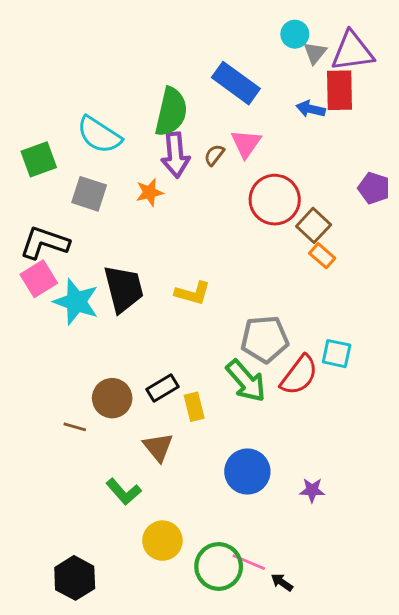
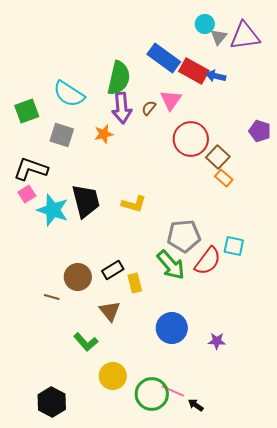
red rectangle: (339, 90) -> (194, 71), moved, turned -60
pink square: (39, 279) -> (27, 194), size x0.7

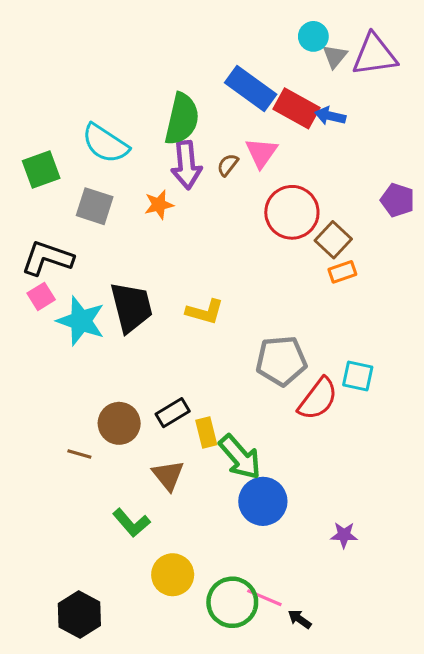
orange rectangle: (224, 178) -> (342, 272), turned -60
green arrow: (171, 265) -> (240, 457), moved
purple star: (217, 341) -> (344, 535), moved

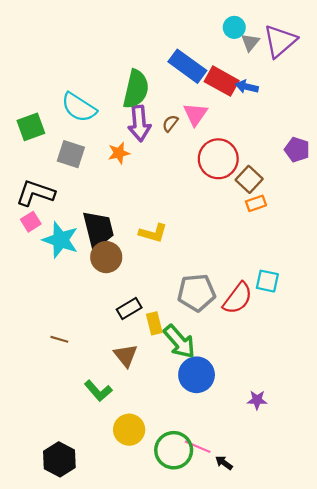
purple triangle: (375, 55) -> (280, 41), turned -33
gray pentagon: (281, 361) -> (197, 292), moved
brown circle: (119, 423) -> (106, 257), moved

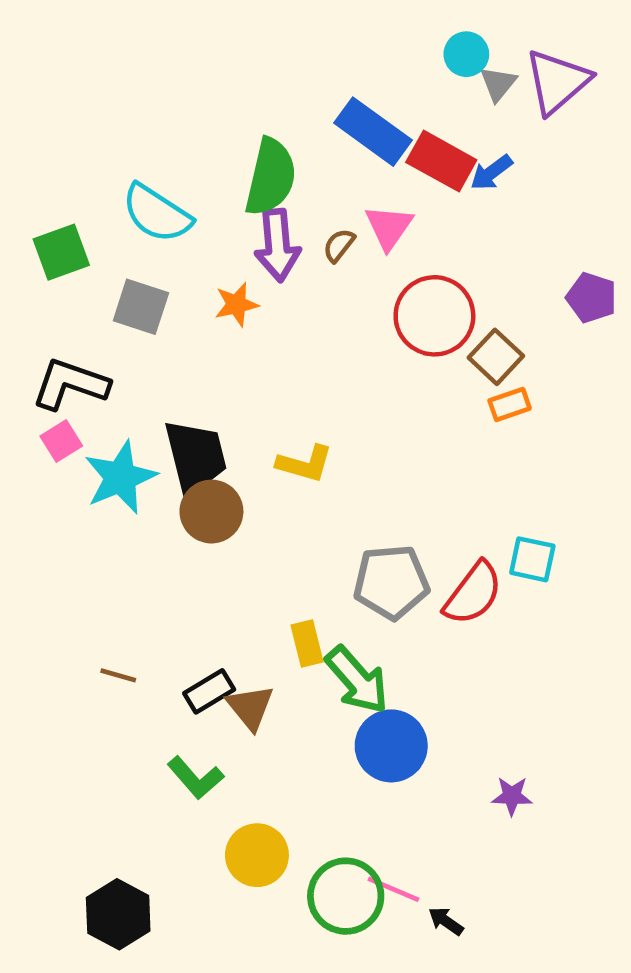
blue arrow: (247, 87) -> (491, 172), turned -50
cyan star: (61, 240) -> (120, 477), turned 30
black rectangle: (129, 308) -> (209, 691), moved

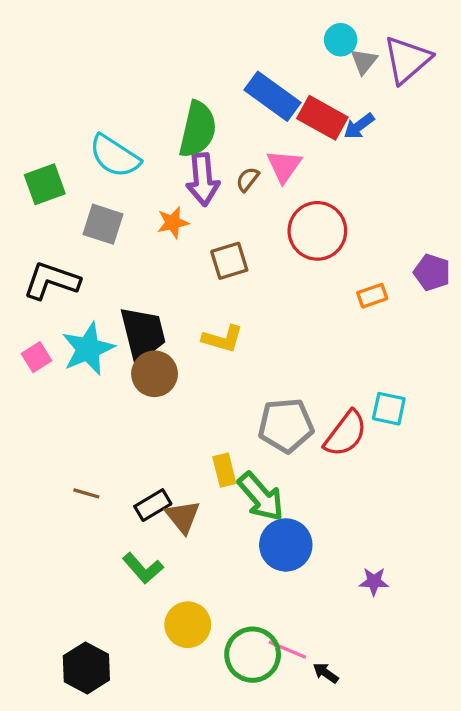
purple pentagon: (591, 298) -> (432, 272), moved
brown square: (496, 357) -> (229, 261), moved, turned 30
pink square: (61, 441) -> (37, 357), moved

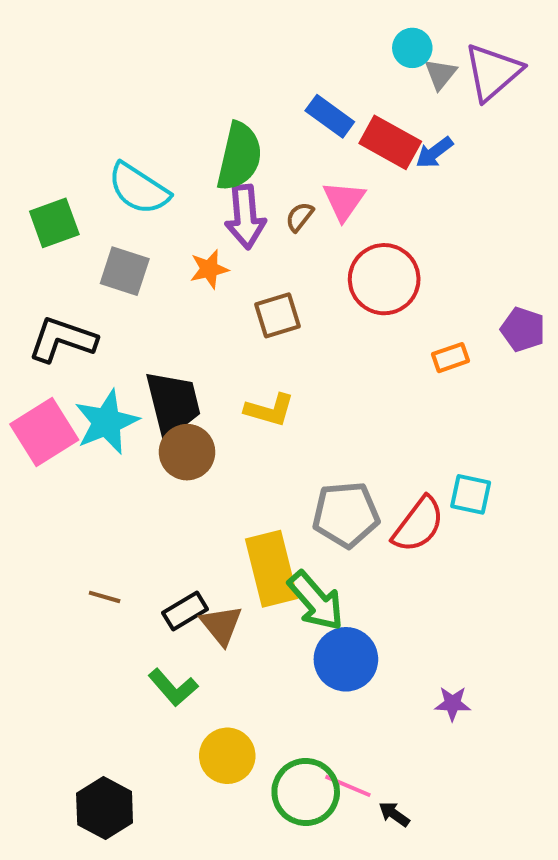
blue rectangle: (272, 96) -> (330, 116), size x0.7
pink square: (37, 357) -> (44, 432), size x1.8
yellow rectangle: (224, 470) -> (271, 569), size x1.8

